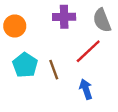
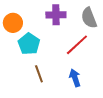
cyan pentagon: (25, 65) -> (29, 44), moved
brown line: (54, 70) -> (39, 74), moved

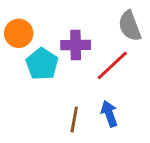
purple cross: (56, 15) -> (76, 45), moved
brown line: (39, 74) -> (74, 120), moved, turned 30

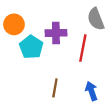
red line: (112, 65) -> (83, 48), turned -36
blue arrow: (109, 114) -> (91, 91), moved

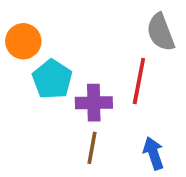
purple cross: (56, 33) -> (94, 103), moved

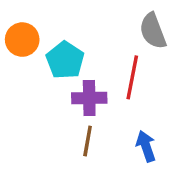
cyan pentagon: (52, 79) -> (65, 60), moved

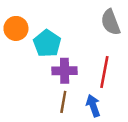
red line: (132, 77) -> (104, 72), moved
blue arrow: (146, 146) -> (93, 106), moved

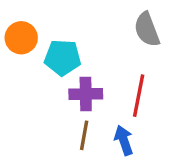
cyan pentagon: (47, 43) -> (63, 58), turned -30

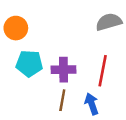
gray semicircle: (147, 30) -> (109, 22), turned 95
cyan pentagon: (63, 58) -> (29, 63), moved

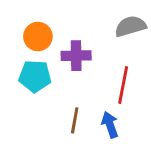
orange circle: (16, 28) -> (38, 37), moved
purple cross: (64, 70) -> (76, 56), moved

